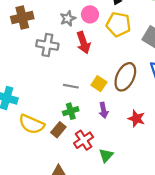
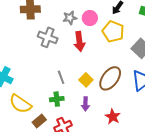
gray line: (71, 86) -> (61, 77), turned 48
brown rectangle: (58, 130) -> (39, 121), moved

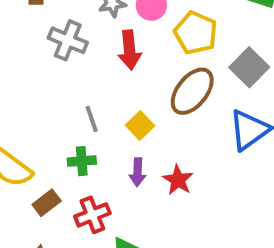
brown ellipse: (110, 78) -> (192, 91), moved
red star: (113, 117) -> (178, 180), moved

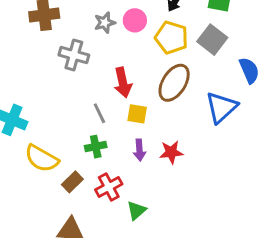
red arrow: (130, 50) -> (123, 83), moved
gray square: (249, 67) -> (212, 40), moved
yellow square: (140, 125) -> (137, 114), turned -30
red star: (178, 180) -> (171, 152), turned -30

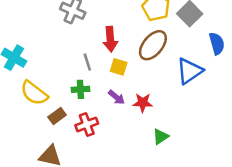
purple arrow: (140, 150) -> (117, 97), turned -54
green triangle: (136, 210) -> (161, 137), moved

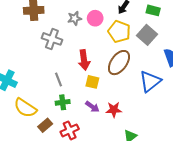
gray line: (87, 62) -> (58, 79), moved

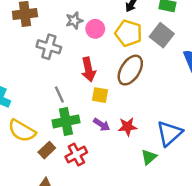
pink circle: (95, 18) -> (95, 29), moved
blue triangle: (150, 81) -> (169, 133), moved
green cross: (63, 102) -> (66, 121), size x1.5

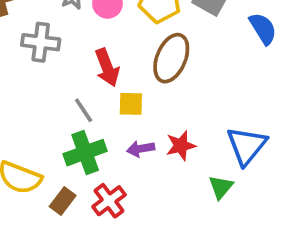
gray line: (59, 95) -> (84, 110), moved
purple arrow: (102, 125) -> (141, 149), turned 147

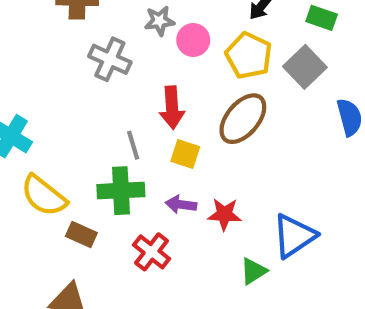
brown rectangle: (63, 201) -> (81, 235), turned 60
red cross: (109, 201) -> (152, 252), moved, turned -32

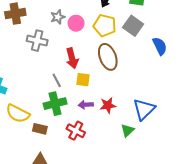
brown ellipse: (243, 119) -> (108, 57), turned -50

